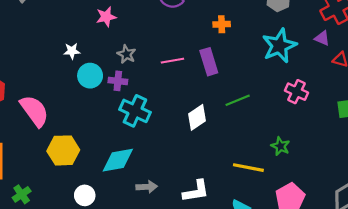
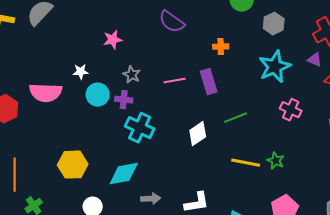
pink semicircle: (34, 111) -> (46, 93), moved, turned 128
yellow line: (248, 168) -> (246, 163), moved

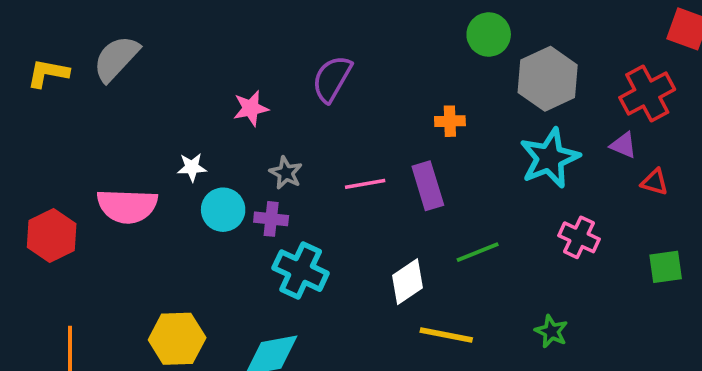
purple semicircle: (172, 22) -> (332, 79), moved, turned 84
gray hexagon: (274, 24) -> (548, 79), size x1.5
yellow line: (246, 163) -> (446, 335), moved

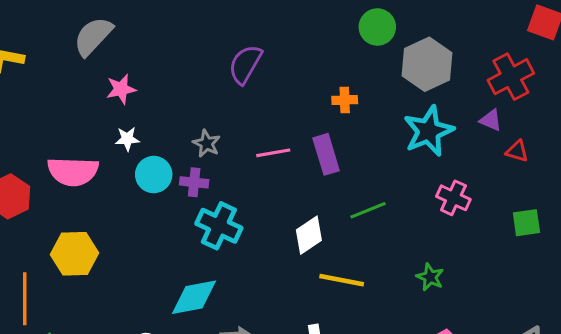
gray semicircle: (116, 58) -> (93, 36), moved
pink star: (251, 108) -> (121, 89), moved
yellow hexagon: (177, 339) -> (74, 254), moved

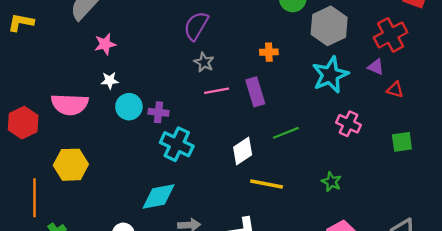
gray star: (206, 143) -> (204, 62), moved

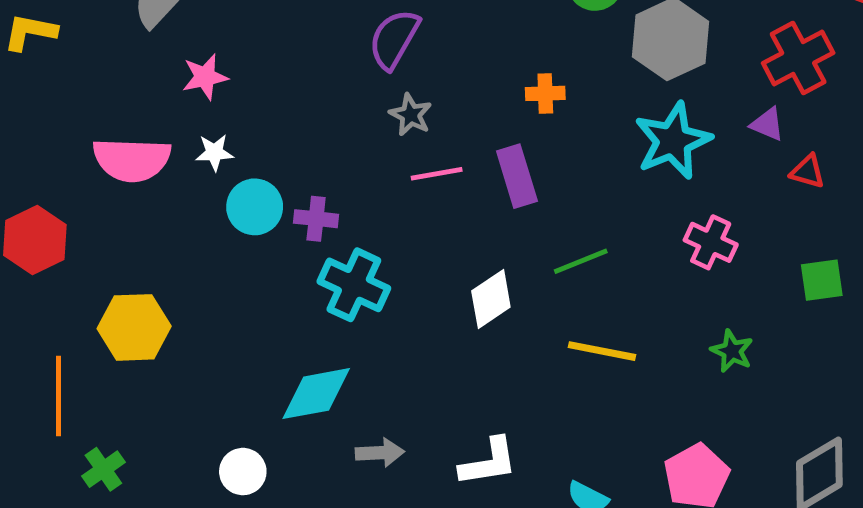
pink semicircle: (70, 104) -> (132, 160), moved
green star: (331, 182) -> (732, 351), moved
yellow line: (267, 184) -> (602, 351), moved

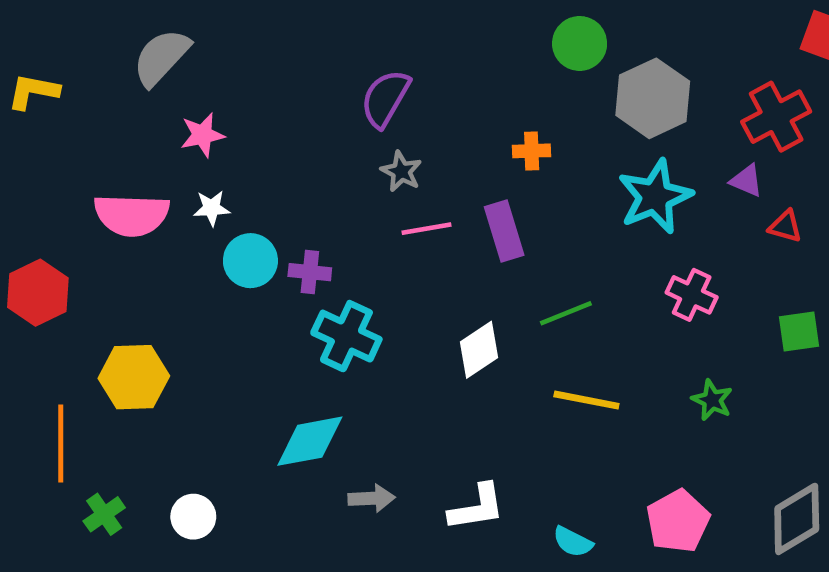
white circle: (243, 472) -> (193, 517), moved

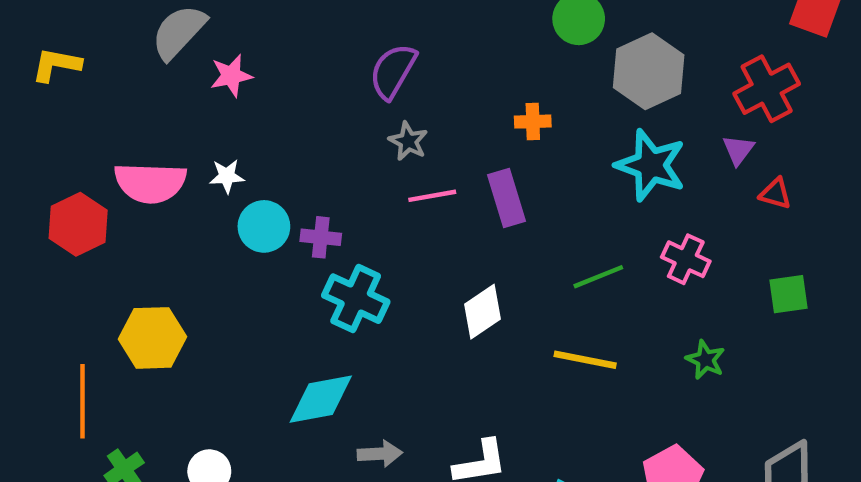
pink star: (202, 135) -> (231, 76), moved
purple triangle: (746, 181) -> (738, 150), turned 44
cyan star: (655, 197) -> (651, 165), turned -30
red hexagon: (38, 293) -> (78, 224), moved
green line: (566, 313) -> (598, 277), moved

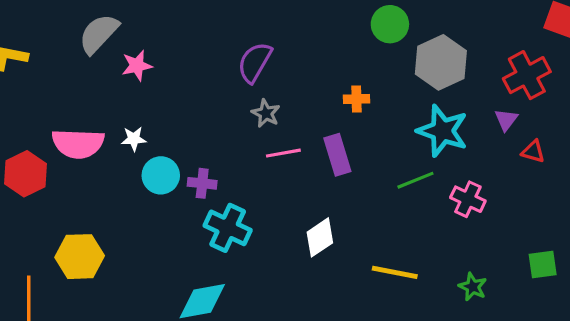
green line: (598, 277) -> (415, 180), moved
green square: (788, 294) -> (543, 264), moved
green star: (705, 360) -> (473, 287), moved

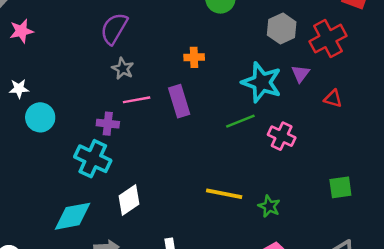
gray hexagon: (441, 62) -> (282, 29), moved, size x0.7
purple triangle: (506, 120) -> (300, 74), moved
purple cross: (202, 183) -> (108, 124), moved
white diamond: (320, 237) -> (129, 200), moved
green star: (473, 287) -> (269, 206), moved

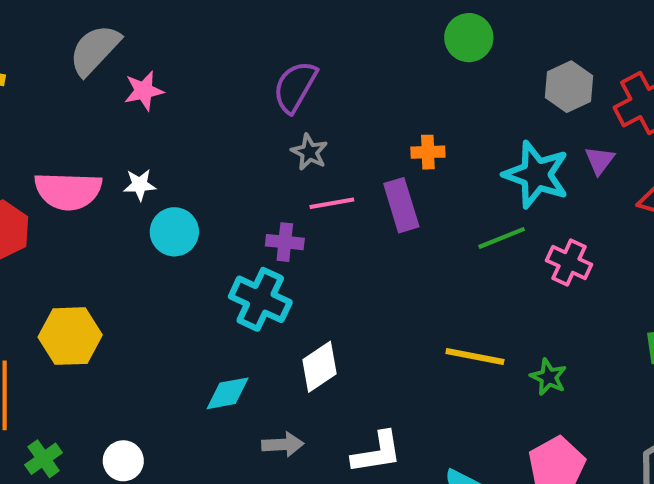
orange cross: (194, 57) -> (428, 152), moved
cyan diamond: (73, 216) -> (228, 393), size x0.7

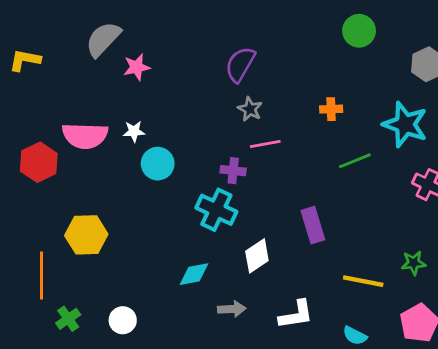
purple rectangle: (401, 205) -> (313, 225), moved
green line: (502, 238) -> (355, 161), moved
yellow line: (475, 357) -> (363, 281), moved
green star: (549, 377) -> (414, 263), turned -30

